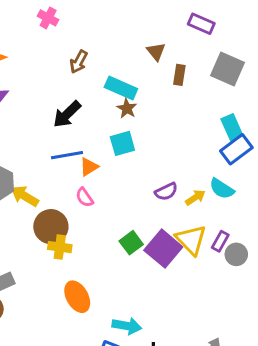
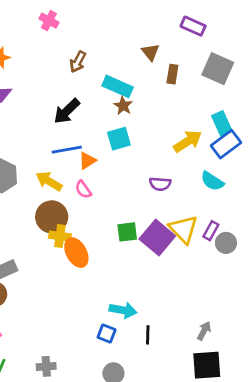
purple semicircle: (166, 192) -> (160, 184), turned 30
yellow arrow: (25, 196) -> (49, 181), moved
yellow arrow: (195, 197) -> (188, 141), moved, size x1.5
green square: (131, 243) -> (127, 232), turned 30
orange ellipse: (77, 297) -> (76, 253), moved

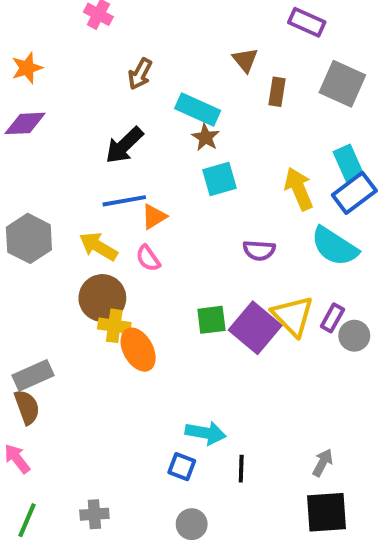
cyan square: (119, 139) -> (219, 179), moved
yellow arrow: (188, 141) -> (299, 189), turned -80
cyan semicircle: (212, 181) -> (334, 246), size x1.4

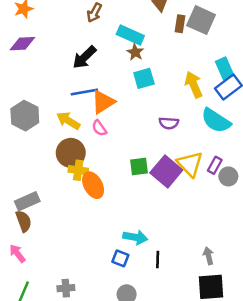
gray square: (342, 84) -> (201, 20), moved
orange triangle: (154, 217) -> (103, 102), size x1.5
gray arrow: (323, 463) -> (208, 256), turned -42

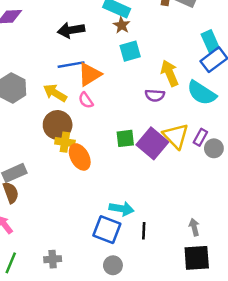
black arrow: (84, 57) -> (71, 30), turned 35
yellow arrow: (194, 85) -> (170, 73), moved
blue square: (120, 258) -> (107, 230), size x1.6

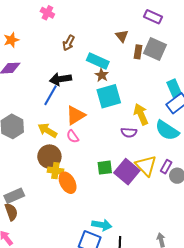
cyan square: (130, 51) -> (109, 96), size x1.4
blue line: (71, 65) -> (50, 95), moved, turned -50

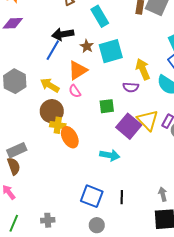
cyan rectangle: (98, 61) -> (100, 16), turned 35
brown star: (102, 75) -> (87, 46), moved
green square: (105, 168) -> (107, 106), moved
cyan arrow: (102, 225) -> (110, 155), moved

